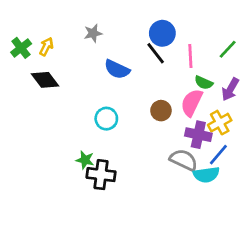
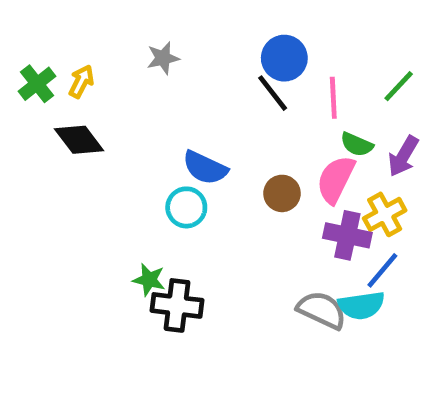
blue semicircle: (117, 69) -> (205, 168), moved
gray semicircle: (184, 160) -> (322, 310), moved

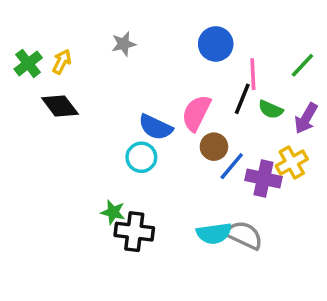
black line: (273, 93) -> (242, 99), moved, turned 60
pink semicircle: (336, 179) -> (196, 113), moved
blue line: (382, 270) -> (232, 166), moved
cyan semicircle: (361, 305) -> (214, 233), moved

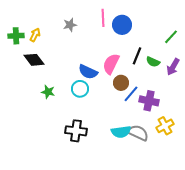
green cross: (28, 63) -> (16, 36), turned 35
pink line: (253, 74) -> (103, 18), moved
yellow cross: (292, 163) -> (165, 126), moved
green star: (113, 212) -> (48, 92), moved

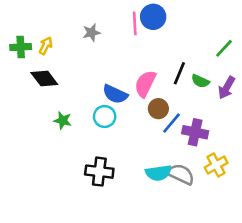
blue circle: (122, 25) -> (153, 17), moved

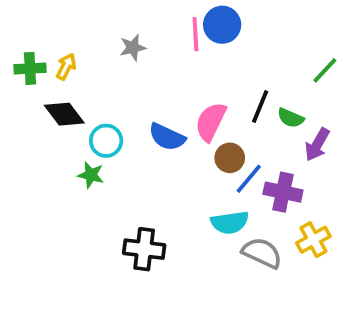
purple arrow: (227, 88) -> (317, 145), moved
cyan circle: (105, 117) -> (106, 141), moved
cyan semicircle: (158, 173) -> (230, 223), moved

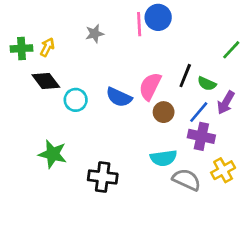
green star: (91, 175) -> (53, 154), moved, size x1.5
blue line: (249, 179) -> (199, 112), moved

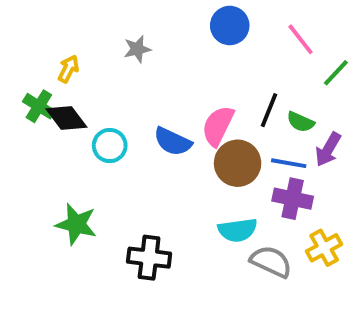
pink line: (139, 24) -> (301, 39), moved, turned -35
green cross: (22, 48) -> (39, 106), moved, turned 35
brown circle: (164, 112) -> (238, 163), size x1.5
blue line: (199, 112) -> (289, 163), turned 60

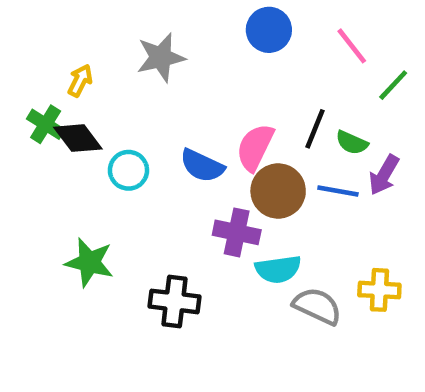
gray star: (137, 49) -> (161, 57), size x1.5
purple cross: (293, 199) -> (237, 232), moved
yellow cross: (324, 248) -> (379, 290), turned 32

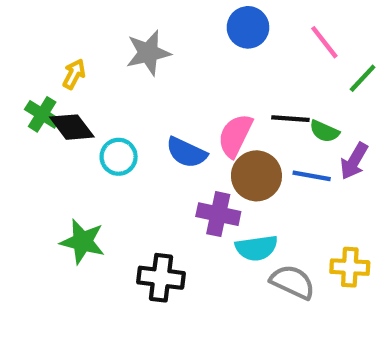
black line: (315, 129) -> (290, 119), turned 72

